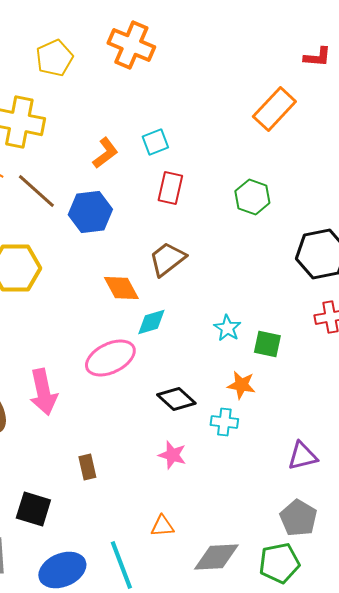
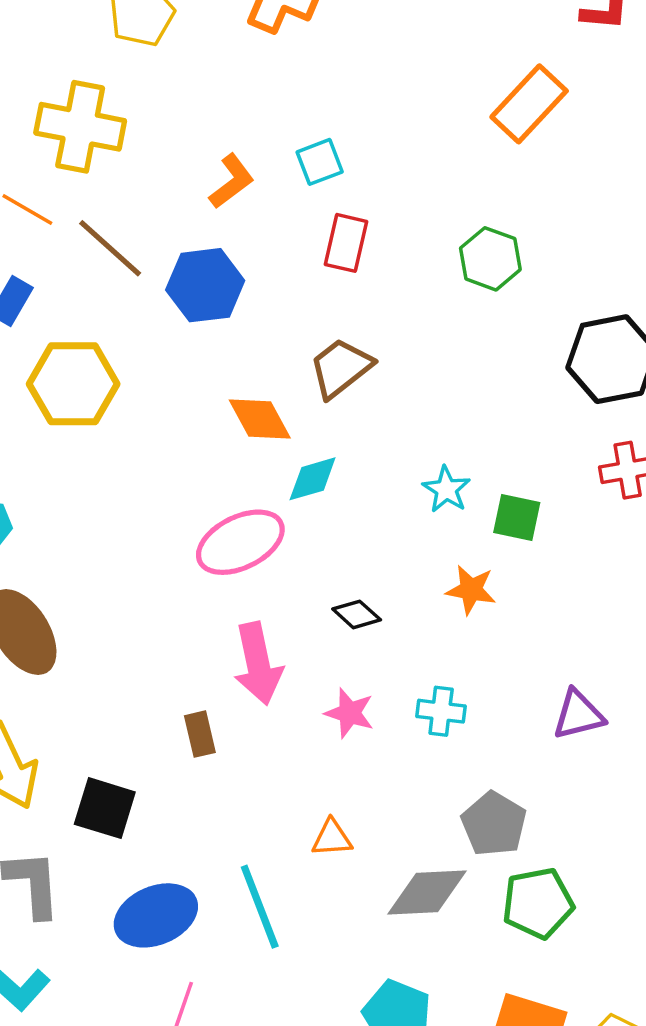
pink arrow: (43, 392) -> (258, 664), moved
black diamond: (176, 399) -> (357, 614), size x0.7
cyan cross: (224, 422) -> (441, 711), moved
gray pentagon: (298, 518) -> (494, 824), moved

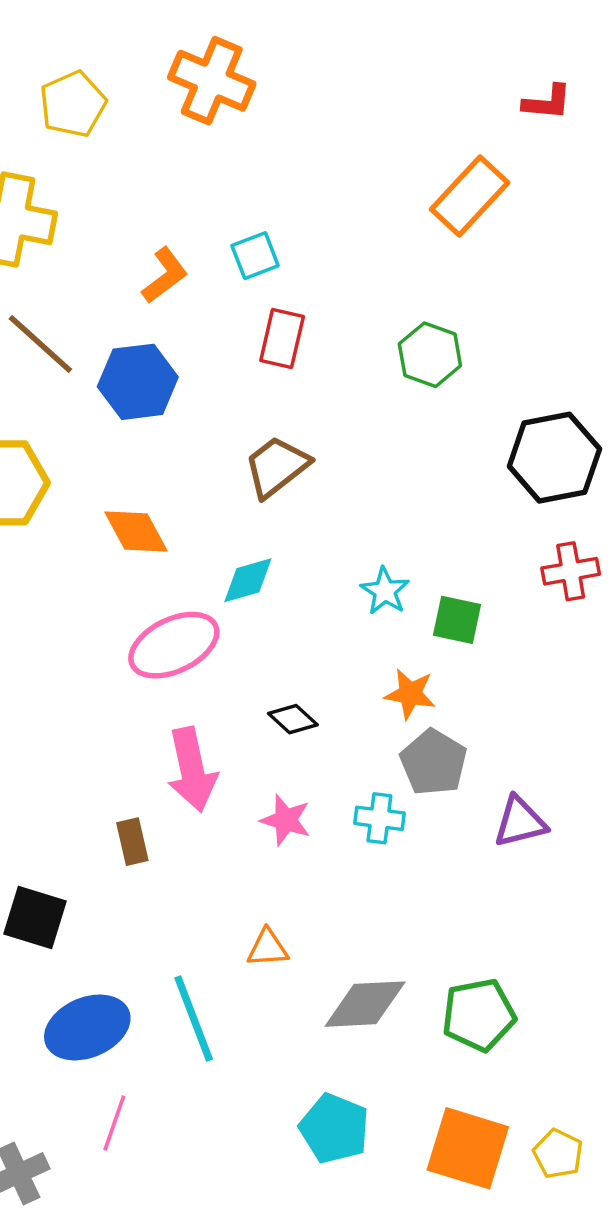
orange diamond: (260, 419) -> (136, 532), moved
gray pentagon: (494, 824) -> (434, 762), moved

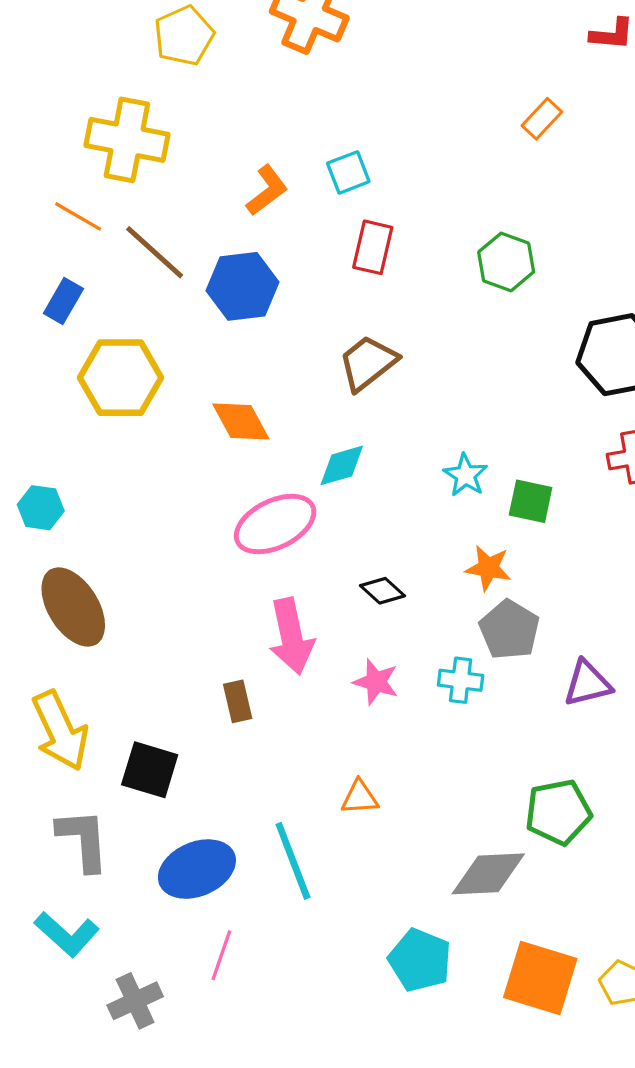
orange rectangle: (470, 196) -> (542, 119), size x0.6
gray diamond: (365, 1004) -> (488, 874), moved
green pentagon: (479, 1015) -> (558, 812), moved

